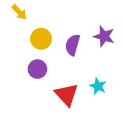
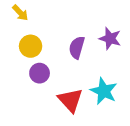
yellow circle: (41, 39) -> (31, 46), moved
cyan star: (98, 86) -> (104, 91), size x1.5

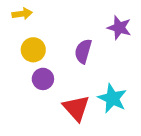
yellow arrow: (20, 13) -> (22, 14), turned -54
purple star: (110, 38) -> (119, 28), moved

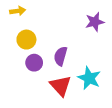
purple star: (119, 28) -> (95, 22), turned -30
purple semicircle: (83, 51) -> (61, 56), moved

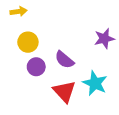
purple star: (95, 22) -> (104, 39), moved
purple semicircle: (61, 56) -> (64, 60), turned -66

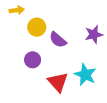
yellow circle: (28, 42) -> (37, 27), moved
purple semicircle: (64, 60) -> (58, 40), moved

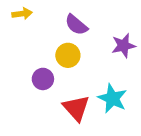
yellow circle: (37, 27) -> (68, 55), moved
purple semicircle: (58, 40) -> (76, 25), moved

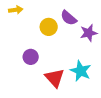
purple semicircle: (76, 25) -> (69, 18), moved
yellow circle: (68, 55) -> (49, 27), moved

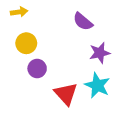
yellow circle: (49, 27) -> (26, 43), moved
purple star: (89, 33) -> (100, 53), moved

